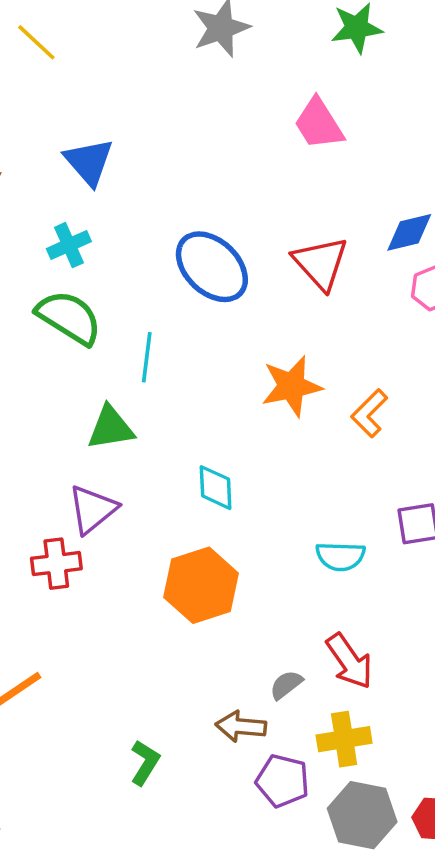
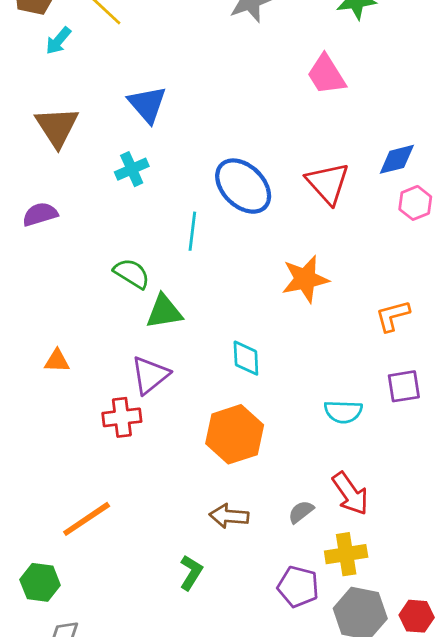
green semicircle: (69, 317) -> (132, 273), moved, size x0.7
cyan line: (147, 357) -> (192, 231), moved
orange L-shape: (369, 413) -> (393, 316), moved, turned 30
brown arrow: (241, 726) -> (229, 516), moved

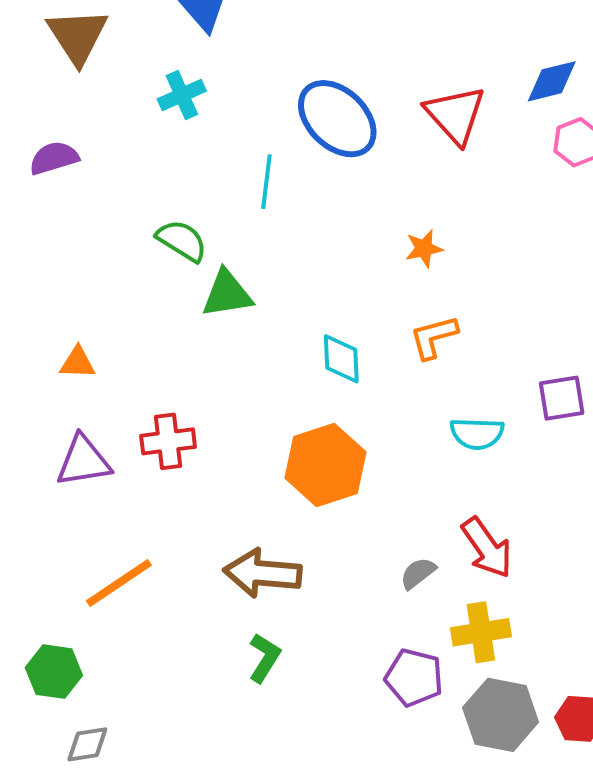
orange star: (305, 279) -> (424, 249), size x0.6
orange L-shape: (393, 316) -> (434, 337), moved
purple triangle: (150, 375) -> (83, 461), moved, turned 30
brown arrow: (229, 516) -> (262, 573), moved, size x1.4

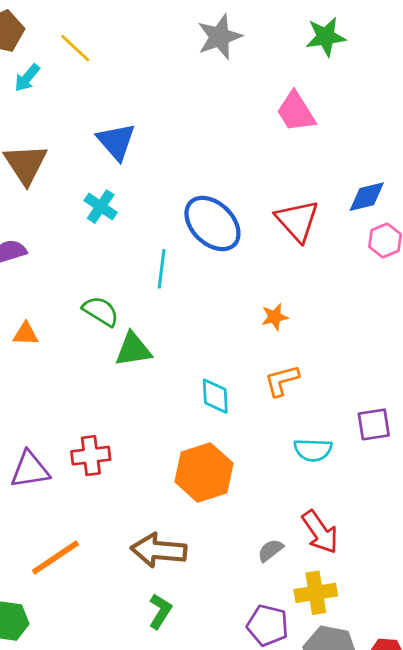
cyan cross: (182, 95) -> (101, 207), turned -32
orange triangle: (78, 363) -> (26, 334), moved

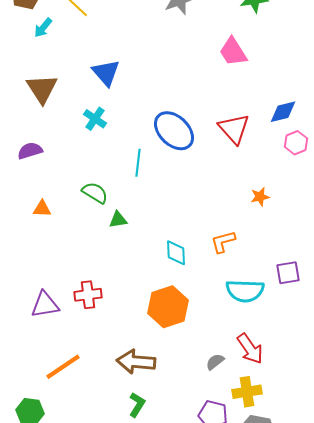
orange star: (275, 317) -> (260, 197), moved
green triangle: (133, 349) -> (118, 220), size x0.7
cyan semicircle: (313, 450) -> (245, 291), size x1.4

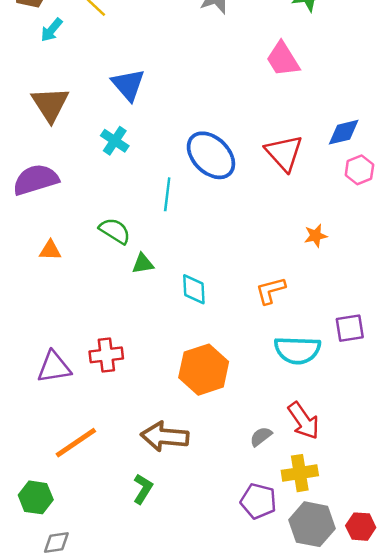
purple semicircle: (30, 151) -> (36, 180), size x1.5
cyan diamond: (176, 253) -> (194, 289), moved
green L-shape: (137, 405) -> (143, 489), moved

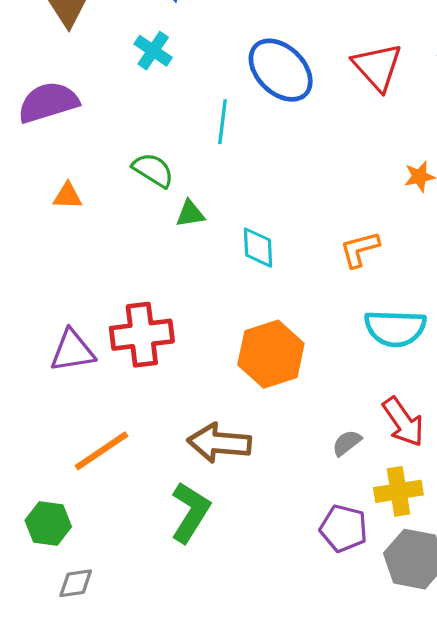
red cross: (106, 355) -> (142, 335), size x1.4
green L-shape: (143, 489) -> (190, 512), size x1.5

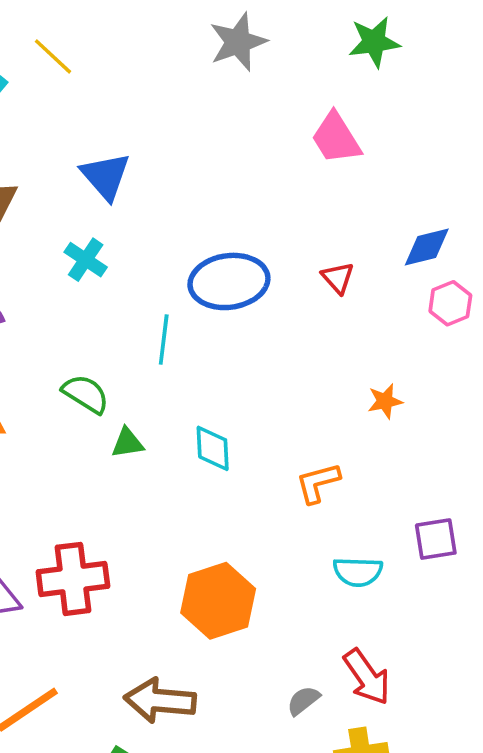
red triangle: (377, 67) -> (338, 278), size x0.6
blue ellipse: (281, 70) -> (229, 281), turned -52
cyan diamond: (258, 248) -> (213, 448), moved
cyan semicircle: (395, 328) -> (358, 572), size x0.7

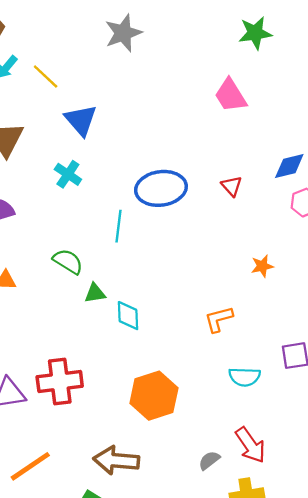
gray star: (238, 42) -> (123, 33), moved
yellow line: (53, 56) -> (46, 77), moved
cyan diamond: (213, 448) -> (128, 316), moved

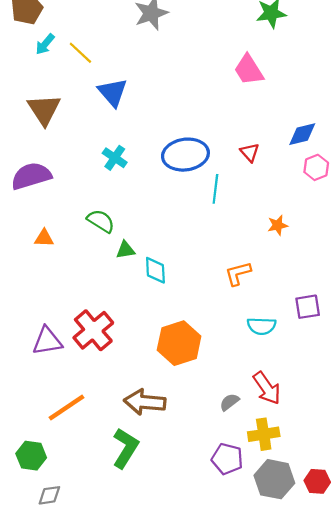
cyan cross: (68, 174) -> (115, 158), moved
cyan line: (119, 226) -> (215, 189), moved
red cross: (60, 382) -> (93, 330), turned -33

